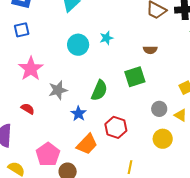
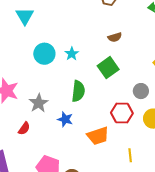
cyan star: (106, 38) -> (72, 54), moved
red semicircle: (28, 109) -> (24, 128), moved, turned 112
red hexagon: (116, 127) -> (122, 113), moved
orange trapezoid: (87, 144) -> (98, 136), moved, turned 45

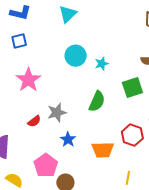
gray star: (39, 103) -> (57, 112), moved
blue star: (65, 119) -> (68, 139), moved

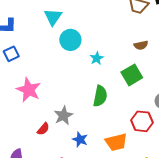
cyan circle: (76, 56) -> (70, 40), moved

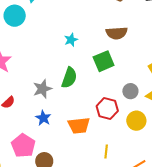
cyan circle: (70, 40) -> (15, 16), moved
brown semicircle: (141, 45) -> (117, 33), size x1.5
gray star: (63, 116) -> (42, 89), moved

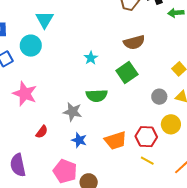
green semicircle: (69, 78) -> (97, 96), turned 80
gray star: (42, 89) -> (73, 112), turned -30
red hexagon: (107, 109) -> (146, 137), moved
yellow line: (106, 152) -> (147, 161), turned -56

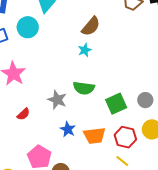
brown semicircle: (134, 42) -> (91, 26), moved, turned -45
green square: (127, 73) -> (116, 104), moved
blue star: (79, 140) -> (68, 129), moved

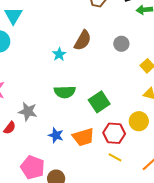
brown semicircle: (91, 26) -> (83, 40), moved
gray star: (57, 100) -> (28, 111), moved
gray circle: (145, 100) -> (121, 44), moved

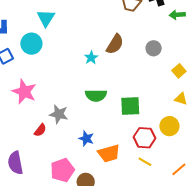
green square: (99, 102) -> (130, 106), turned 30
orange trapezoid: (83, 137) -> (109, 153), moved
pink pentagon: (33, 167) -> (62, 170), turned 30

